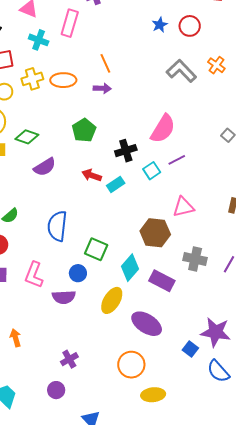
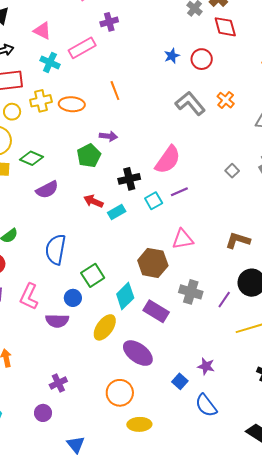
pink rectangle: (70, 23) -> (82, 48), turned 40
purple arrow: (102, 88) -> (108, 136), moved
green square: (96, 249) -> (93, 275), turned 30
purple star: (216, 332) -> (206, 366), size x0.6

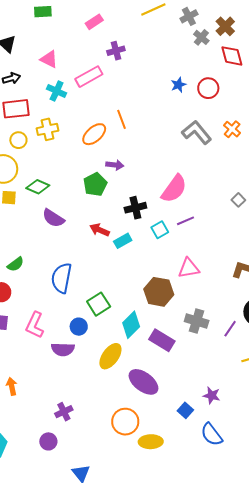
orange ellipse: (72, 104) -> (94, 134), moved, turned -45
purple semicircle: (47, 190) -> (53, 218), turned 60
yellow ellipse: (139, 424) -> (151, 442), moved

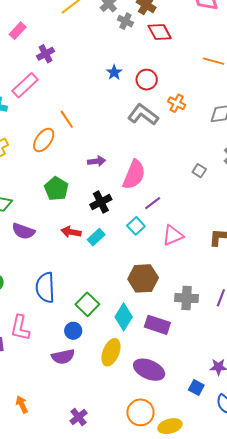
red circle: (208, 88) -> (147, 80), moved
purple arrow: (115, 165) -> (97, 161), moved
cyan square: (160, 230) -> (136, 226), moved
pink triangle: (189, 268) -> (173, 235), moved
pink L-shape: (35, 325) -> (20, 328), moved

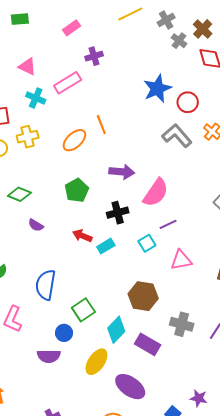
blue star: (114, 72) -> (157, 89), size x1.8
purple arrow: (97, 161) -> (122, 172), size x1.4
purple semicircle: (23, 231) -> (36, 225), size x0.7

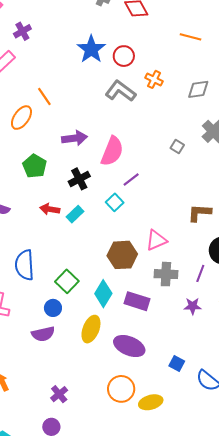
pink triangle: (181, 260) -> (156, 240), moved
purple star: (199, 398) -> (193, 306), moved

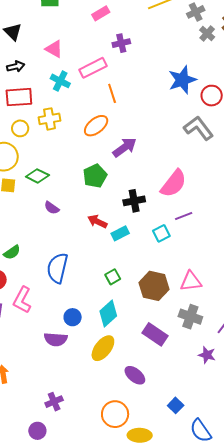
orange line: (44, 97) -> (112, 93), moved
purple arrow: (75, 138) -> (125, 147), moved, turned -45
green square: (67, 281) -> (113, 277), moved, size x0.7
cyan diamond: (103, 294) -> (108, 314), moved
purple ellipse: (129, 346) -> (135, 375), size x0.7

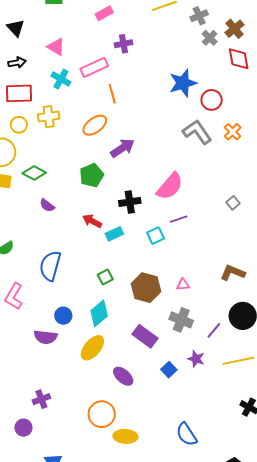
pink triangle: (191, 281) -> (183, 285), size x0.6
blue square: (176, 405) -> (169, 370), moved

